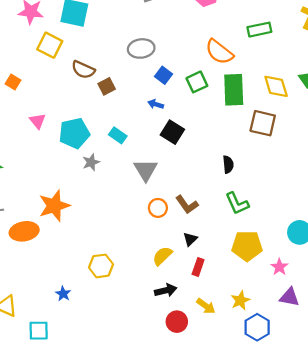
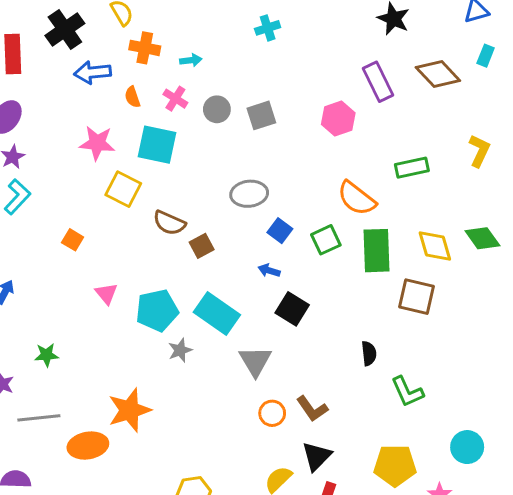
cyan rectangle: (118, 135) -> (217, 313), size x1.8
green L-shape: (237, 203) -> (407, 392), moved
black triangle: (190, 239) -> (317, 456), size x1.5

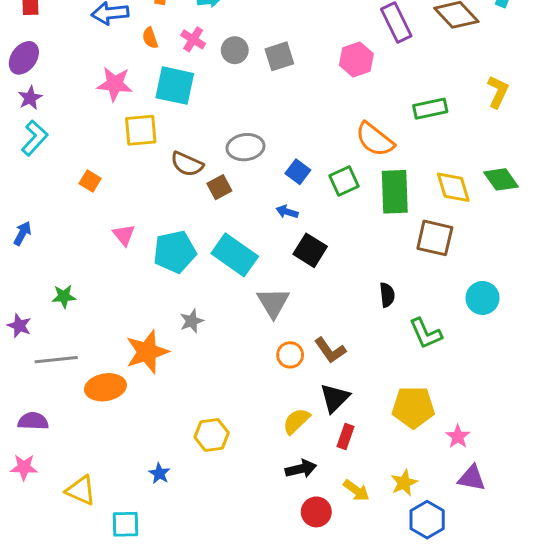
yellow square: (123, 189) -> (141, 130), turned -32
gray ellipse: (249, 194) -> (245, 147), moved
gray star: (180, 350) -> (192, 321), moved
cyan circle: (467, 447) -> (483, 298), moved

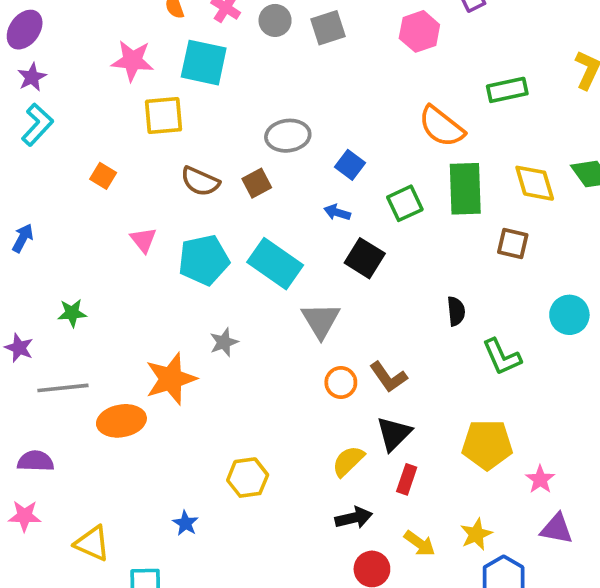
brown semicircle: (187, 164) -> (200, 181), moved
green square: (344, 181) -> (405, 203), moved
brown square: (435, 238) -> (513, 244), size x0.7

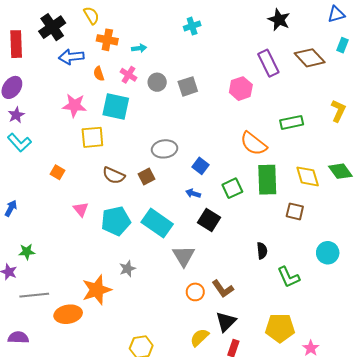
cyan L-shape: (37, 125) -> (19, 143), turned 95
green star: (72, 313) -> (27, 252), moved

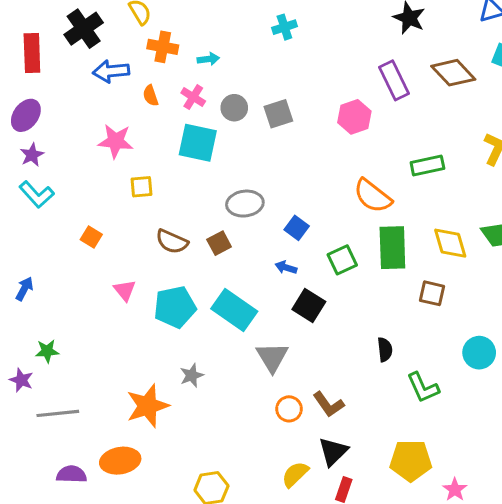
cyan square: (116, 107) -> (198, 143), moved
yellow square: (92, 137) -> (141, 187), size x0.7
orange ellipse: (68, 314) -> (120, 461), moved
purple semicircle: (18, 338) -> (71, 474), moved

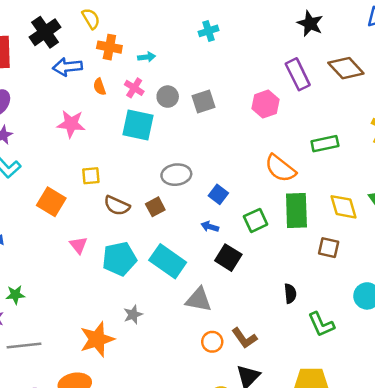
yellow square: (141, 187) -> (91, 176), moved
orange square: (91, 237) -> (51, 202), size x1.6
gray triangle: (272, 357) -> (199, 300), turned -48

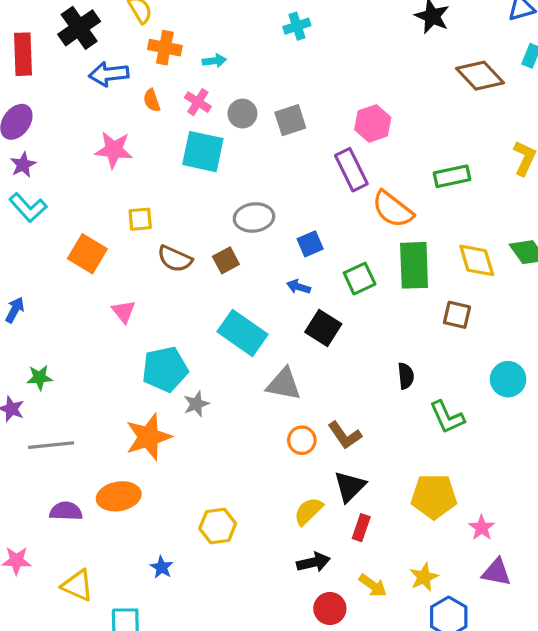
purple rectangle: (298, 74) -> (351, 170), moved
blue square: (218, 194) -> (310, 244), turned 30
cyan pentagon: (119, 259) -> (165, 369), moved

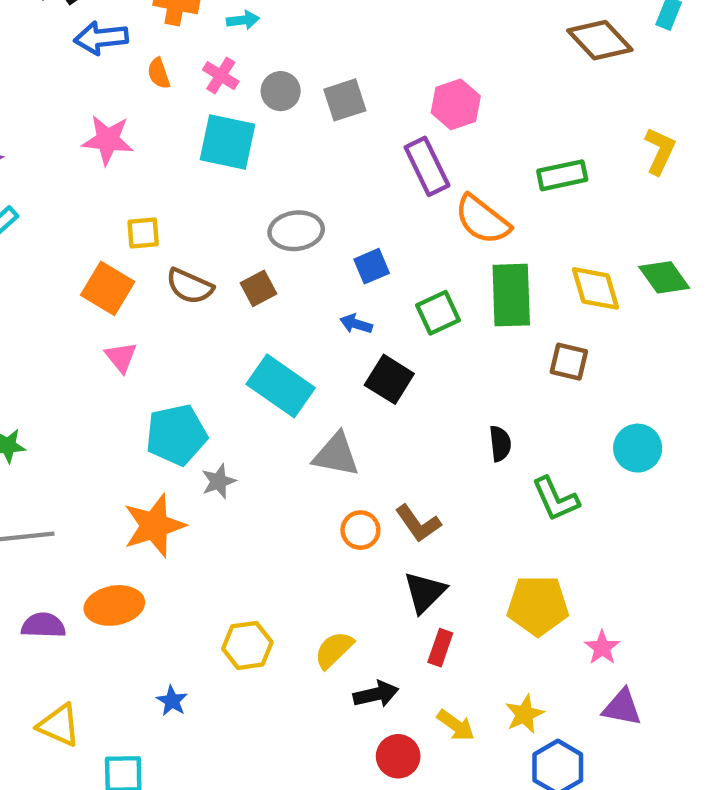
orange square: (87, 254) -> (108, 288), moved
yellow semicircle: (308, 511) -> (334, 650), moved

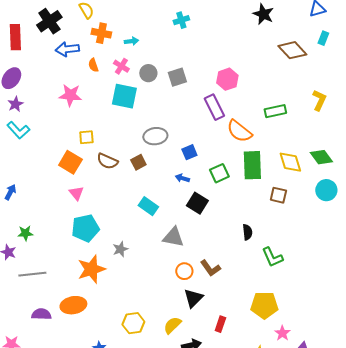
cyan rectangle: (281, 386) -> (148, 206), size x0.7
cyan pentagon: (176, 435) -> (85, 228), moved
cyan circle: (638, 448) -> (326, 190), moved
black triangle: (425, 592) -> (193, 298), moved
pink star: (602, 648) -> (282, 333), moved

